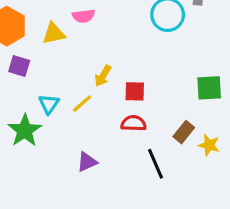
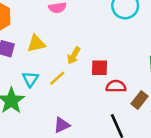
yellow triangle: (54, 34) -> (36, 44), moved
red semicircle: (134, 123) -> (116, 86), moved

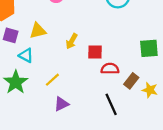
yellow line: (57, 78) -> (52, 80), moved
cyan triangle: (30, 79) -> (26, 55), moved, turned -35

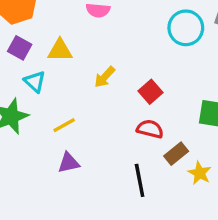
red square: (95, 52) -> (150, 92), moved, turned 35

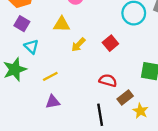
yellow triangle: (60, 50) -> (62, 24), moved
red square: (150, 92) -> (110, 43), moved

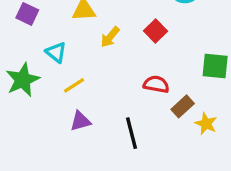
cyan triangle: (31, 47) -> (56, 52), moved
black line: (100, 115) -> (131, 133), moved

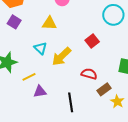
yellow arrow: (110, 37) -> (61, 56), moved, size x1.5
cyan triangle: (56, 52) -> (40, 48), moved
yellow line: (74, 85) -> (29, 77), moved

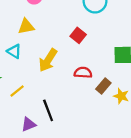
cyan triangle: (40, 48) -> (14, 51), moved
purple triangle: (40, 92) -> (29, 124), moved
black line: (71, 102) -> (48, 110), moved

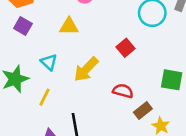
cyan triangle: (14, 51) -> (49, 62), moved
yellow line: (17, 91) -> (44, 97), turned -35

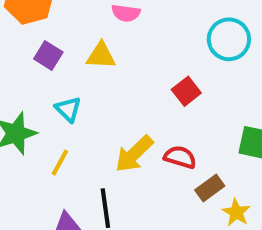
purple square: (23, 26) -> (48, 56), moved
yellow arrow: (86, 69) -> (134, 154), moved

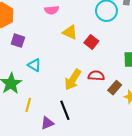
yellow triangle: (101, 56) -> (70, 32), moved, turned 35
yellow line: (60, 163) -> (28, 105), moved

